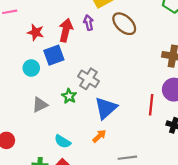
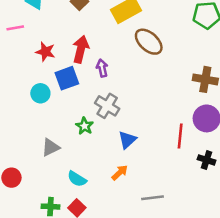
purple arrow: (89, 23) -> (102, 68), moved
gray triangle: (40, 105) -> (50, 147), moved
blue triangle: (106, 108) -> (127, 140), size x0.7

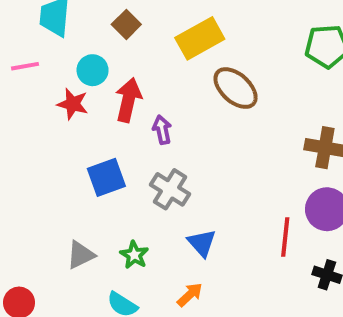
blue square: (67, 78) -> (106, 177), moved
cyan circle: (40, 93) -> (93, 70), moved
green star: (84, 126) -> (134, 255), moved
blue triangle: (127, 140) -> (202, 243), turned -30

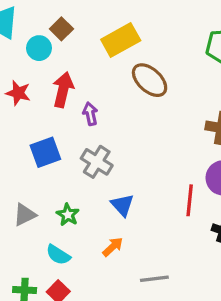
cyan circle: (93, 70) -> (39, 48), moved

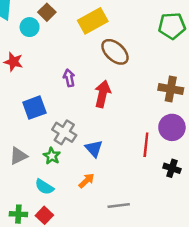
red arrow: (63, 90) -> (103, 94), moved
gray cross: (97, 162) -> (64, 132), moved

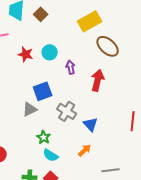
brown square: (47, 12) -> (41, 14), moved
cyan circle: (30, 27) -> (50, 52), moved
gray triangle: (18, 156) -> (30, 109), moved
green star: (52, 156) -> (44, 137), moved

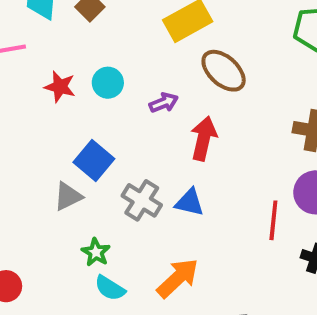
purple arrow: (71, 67) -> (164, 103), moved, turned 80
blue square: (43, 91) -> (94, 160), turned -30
blue triangle: (91, 124) -> (190, 202), moved, turned -35
orange arrow: (85, 150) -> (178, 278), size x1.6

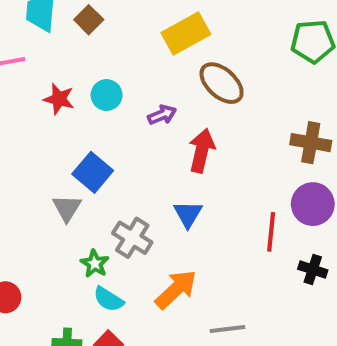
gray triangle: (68, 196) -> (67, 208), turned -32
gray cross: (142, 200) -> (132, 238), moved
blue triangle: (190, 202) -> (188, 214), turned 48

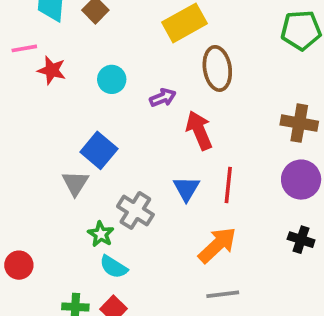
brown ellipse: (222, 83) -> (217, 68), turned 39
red star: (59, 99) -> (52, 70), moved
red arrow: (202, 151) -> (199, 130), turned -36
red line: (271, 232) -> (228, 185), moved
orange arrow: (176, 289) -> (217, 245), moved

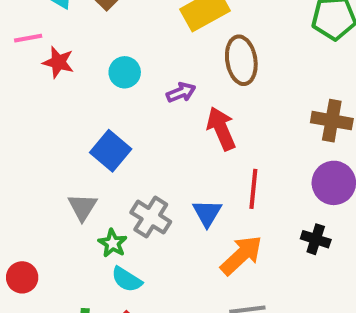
gray triangle: (75, 183) -> (82, 207), moved
blue triangle: (186, 189) -> (207, 213), moved
black cross: (301, 240) -> (316, 239), moved

